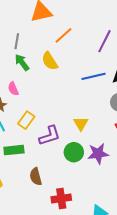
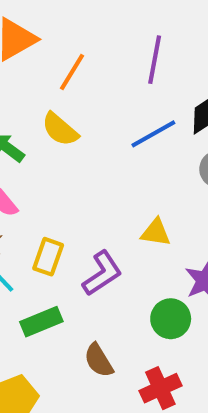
yellow triangle: (81, 124) -> (156, 232), turned -35
green circle: (74, 152) -> (171, 319), moved

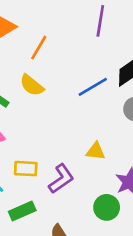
purple line: (155, 60) -> (100, 21), moved
yellow rectangle: (48, 257) -> (26, 169), turned 75

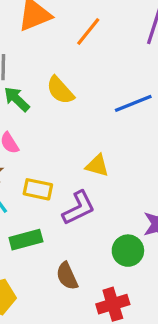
orange line: (39, 48) -> (88, 32), moved
yellow triangle: (96, 151) -> (97, 166), moved

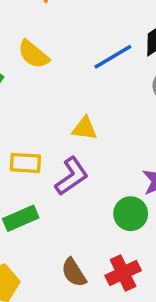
brown semicircle: (67, 276) -> (74, 273), moved

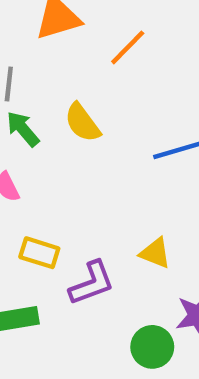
yellow triangle: (85, 128) -> (155, 253), moved

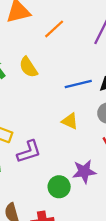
yellow triangle: (155, 253) -> (70, 121), moved

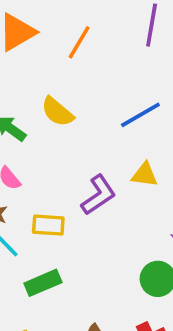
purple L-shape: (29, 152) -> (98, 195), moved

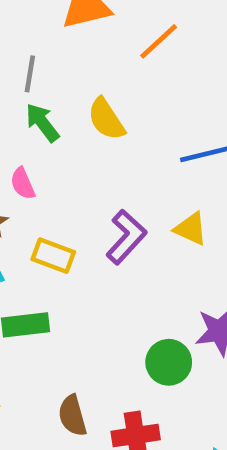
purple L-shape: (98, 195) -> (126, 237), turned -30

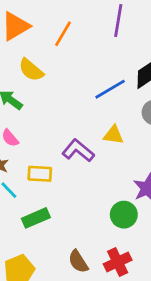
yellow semicircle: (106, 119) -> (31, 70), moved
purple L-shape: (126, 237) -> (78, 151), turned -76

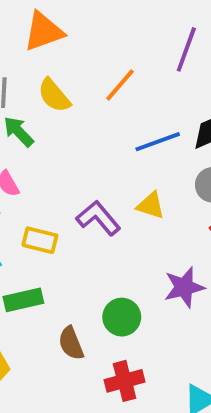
orange line: (63, 34) -> (120, 85), moved
green circle: (124, 215) -> (122, 317), moved
brown semicircle: (78, 261) -> (71, 343), moved

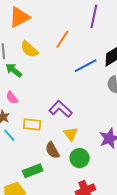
yellow triangle: (151, 205) -> (71, 134), moved, turned 42
green rectangle: (23, 300) -> (33, 171), moved
brown semicircle: (71, 343) -> (52, 150), moved

